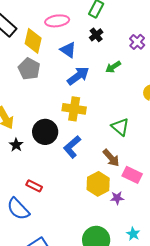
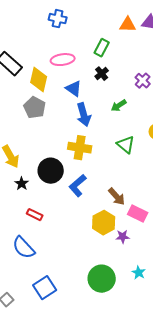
blue arrow: (78, 76) -> (84, 115), turned 110
green triangle: (120, 127) -> (126, 145), moved
red rectangle: (34, 186) -> (35, 215), moved

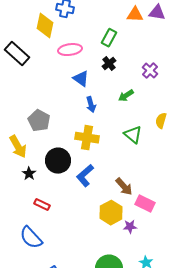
yellow diamond: (39, 80) -> (45, 26), moved
gray pentagon: (35, 108) -> (39, 121), moved
blue arrow: (84, 115) -> (91, 105), size x0.7

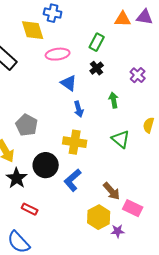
yellow diamond: (45, 26) -> (33, 30), turned -30
green arrow: (126, 96) -> (114, 100), turned 112
black star: (29, 174) -> (17, 178), size x1.5

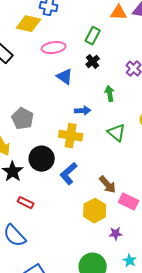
yellow diamond: (33, 30) -> (29, 24), turned -60
blue arrow: (79, 109) -> (83, 111), moved, turned -77
purple star: (118, 231) -> (116, 234), moved

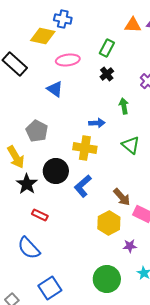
blue triangle: (65, 77) -> (55, 89), moved

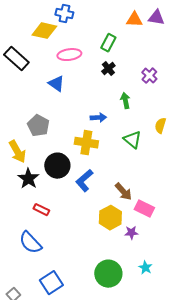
purple star: (130, 246) -> (131, 233), moved

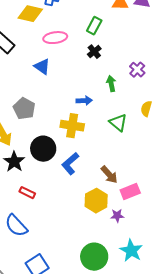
purple cross: (149, 76) -> (137, 70), moved
pink rectangle: (144, 209) -> (130, 192), turned -48
cyan star: (145, 268) -> (131, 251), size x1.6

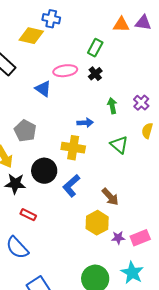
pink ellipse: (55, 38) -> (65, 71), moved
purple cross: (137, 70) -> (141, 103), moved
black star: (14, 162) -> (15, 184), turned -30
pink rectangle: (130, 192) -> (140, 238), moved

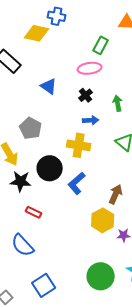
pink ellipse: (65, 71) -> (90, 68), moved
black cross: (95, 74) -> (86, 95), moved
brown arrow: (110, 197) -> (116, 194), turned -114

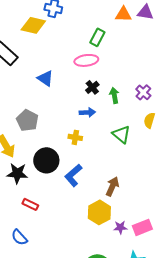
black cross: (86, 95) -> (92, 87), moved
yellow cross: (79, 145) -> (75, 137), size x0.6
blue semicircle: (23, 245) -> (19, 237), size x0.7

